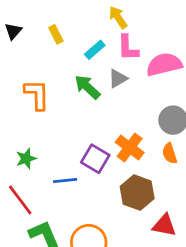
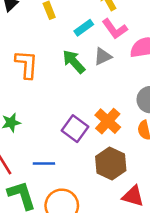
pink L-shape: (128, 48) -> (115, 29), turned -40
blue line: (65, 181) -> (44, 163), moved

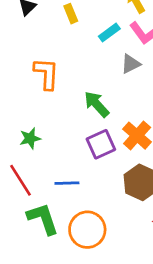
green arrow: (74, 62) -> (97, 104), moved
purple square: (75, 129) -> (101, 144), turned 30

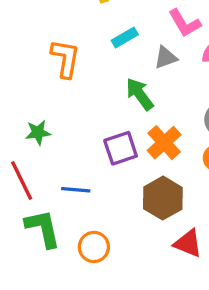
cyan rectangle: (109, 32) -> (125, 37), moved
green arrow: (97, 104) -> (140, 94), moved
orange circle: (87, 230) -> (94, 247), size x0.7

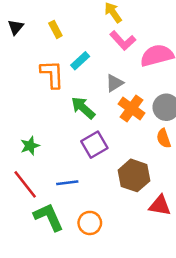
orange L-shape: (65, 58) -> (52, 74), moved
gray triangle: (166, 58) -> (114, 83), moved
green arrow: (140, 94) -> (83, 108), moved
orange cross: (164, 143) -> (132, 109), moved

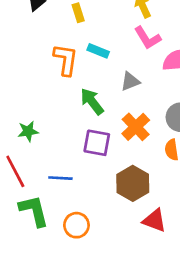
cyan rectangle: (80, 61) -> (98, 51), turned 54
orange cross: (132, 109) -> (136, 127), moved
purple square: (94, 145) -> (97, 143), turned 30

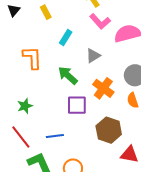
cyan rectangle: (98, 51) -> (66, 38), turned -70
orange L-shape: (66, 60) -> (32, 58), moved

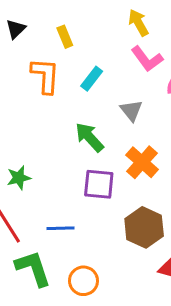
gray triangle: (93, 56) -> (131, 110), turned -42
orange L-shape: (32, 58) -> (45, 76), moved

